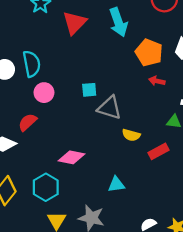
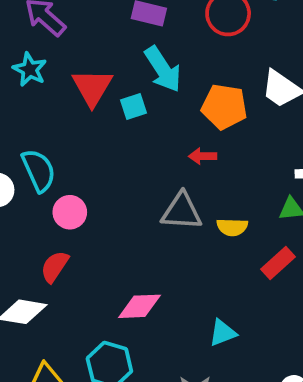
red arrow: (157, 81) -> (203, 156), moved
cyan square: (89, 90) -> (134, 106), moved
yellow semicircle: (131, 135) -> (232, 227), moved

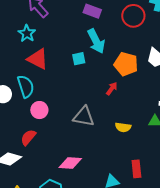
red triangle: (92, 87) -> (38, 59), moved, turned -40
red arrow: (203, 156) -> (112, 89), turned 120
gray triangle: (182, 211) -> (84, 117), moved
red rectangle: (278, 263) -> (136, 169), moved, turned -60

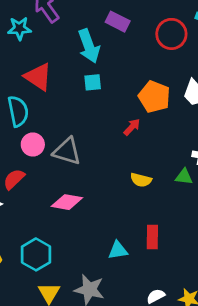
cyan star: (27, 33) -> (19, 28), moved, turned 30
cyan arrow: (96, 41) -> (89, 46), moved
gray triangle: (84, 117) -> (67, 151), moved
pink diamond: (70, 163) -> (67, 202), moved

